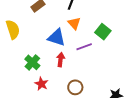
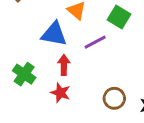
red star: (41, 84) -> (60, 93), moved
brown circle: (75, 87) -> (114, 98), moved

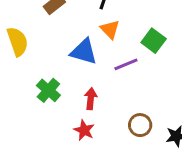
red arrow: (64, 65) -> (91, 99), moved
red star: (60, 93) -> (84, 130), moved

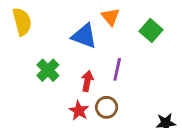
purple line: (126, 64) -> (117, 69), moved, turned -60
brown circle: (140, 125) -> (107, 107), moved

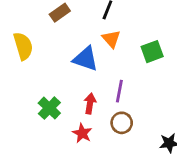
green square: (151, 31) -> (152, 52), turned 30
green cross: (48, 70) -> (49, 108), moved
brown circle: (107, 107) -> (122, 123), moved

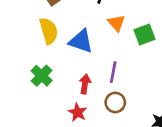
orange triangle: (111, 39) -> (116, 23), moved
yellow semicircle: (23, 46) -> (49, 31), moved
green cross: (49, 108) -> (42, 76), moved

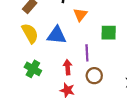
orange triangle: (116, 23) -> (80, 15), turned 32
green square: (144, 34) -> (109, 33), moved, turned 35

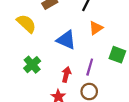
yellow semicircle: (30, 33) -> (26, 24), moved, turned -36

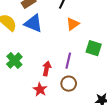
blue triangle: (66, 40) -> (33, 23), moved

